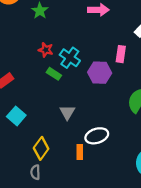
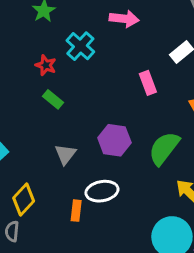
pink rectangle: (121, 54) -> (148, 83), turned -35
cyan cross: (70, 58) -> (80, 46), moved
purple hexagon: (100, 73) -> (114, 140), moved

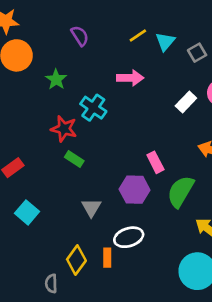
red star: (46, 65) -> (64, 129), size x1.4
pink rectangle: (148, 83) -> (155, 162), moved
yellow diamond: (24, 199) -> (76, 260), moved

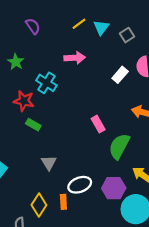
purple hexagon: (135, 190) -> (114, 188), moved

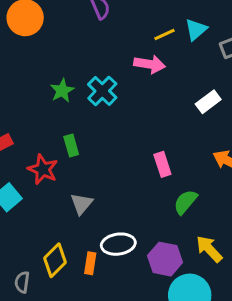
yellow line: (79, 24) -> (165, 35), moved
green star: (16, 62) -> (62, 91), moved
red star: (24, 101) -> (43, 169), moved
green rectangle: (33, 125) -> (71, 146), turned 32
green semicircle: (119, 146) -> (185, 202), size x0.7

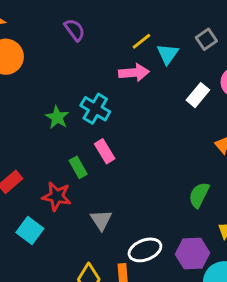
cyan triangle: (196, 30) -> (168, 54), moved
pink rectangle: (162, 164) -> (105, 151), moved

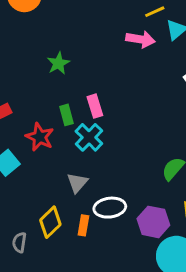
cyan cross: (95, 109) -> (89, 137), moved
gray triangle: (101, 220) -> (77, 183), moved

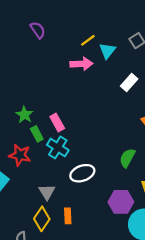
green star: (58, 63) -> (24, 115), moved
gray triangle: (77, 183) -> (47, 192), moved
white ellipse: (110, 208) -> (82, 173), moved

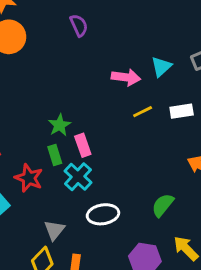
yellow line: (88, 40) -> (143, 112), moved
white rectangle: (129, 82) -> (182, 111), turned 30
green star: (24, 115) -> (60, 125), moved

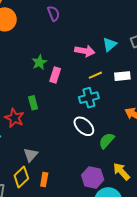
green star: (60, 125) -> (39, 62), moved
pink rectangle: (83, 145) -> (55, 75), moved, turned 35
cyan cross: (78, 177) -> (89, 98), moved, turned 30
white ellipse: (103, 214) -> (84, 126), moved, turned 50

